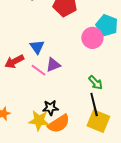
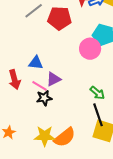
blue triangle: (37, 47) -> (36, 63), turned -42
red arrow: (14, 61) -> (15, 80), turned -72
black star: (50, 108) -> (44, 98), moved

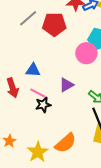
purple triangle: (54, 79) -> (66, 85), moved
yellow star: (45, 136) -> (38, 152), moved, turned -30

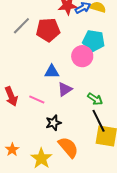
blue triangle: (33, 70) -> (52, 72), moved
black star: (43, 105) -> (53, 123), moved
orange semicircle: (65, 143) -> (68, 147), turned -85

